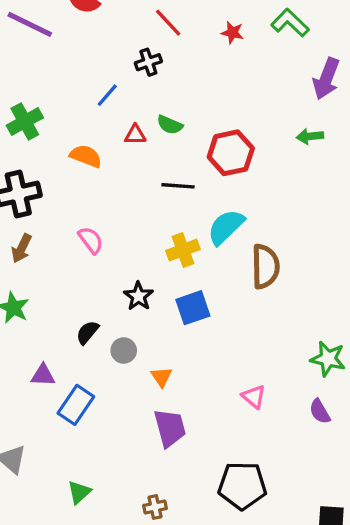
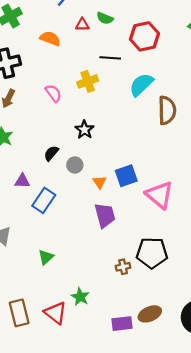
yellow cross: (183, 250) -> (88, 81), moved
blue square: (193, 308) -> (126, 176), moved
pink triangle: (254, 397) -> (159, 195), size x1.8
brown cross: (155, 507) -> (123, 267), moved

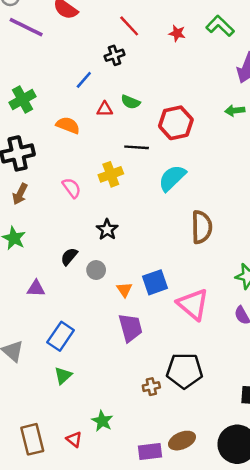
brown semicircle: (167, 110) -> (202, 227), moved
blue rectangle: (44, 200) -> (61, 336), moved
red triangle: (56, 313) -> (74, 439), size x0.6

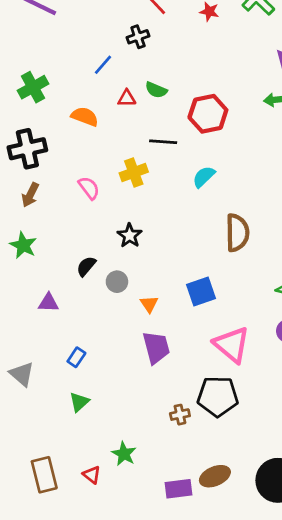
cyan semicircle: (172, 178) -> (204, 177), size x0.7
blue square: (155, 282) -> (201, 291), moved
pink triangle: (193, 304) -> (232, 345), moved
blue rectangle: (61, 336) -> (76, 357), size x0.6

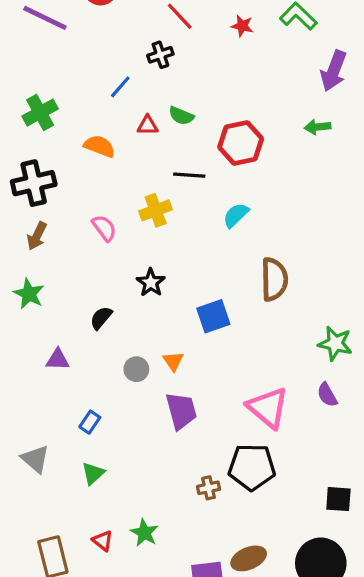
gray circle: (117, 282) -> (136, 369), moved
blue square: (201, 291) -> (213, 316), moved
gray triangle: (22, 374) -> (35, 459), moved
red triangle: (92, 475) -> (103, 541), moved

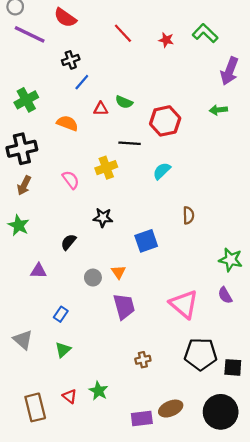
black cross: (160, 55) -> (71, 60), moved
brown semicircle: (274, 279) -> (188, 215), size x0.6
black star: (151, 283) -> (103, 218), turned -30
black pentagon: (252, 467) -> (201, 354), moved

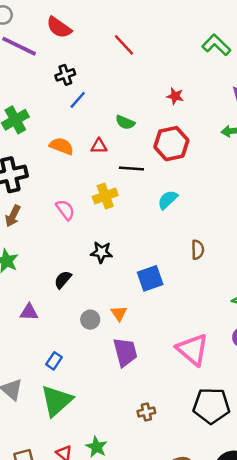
red star: (166, 40) -> (175, 96), moved
red triangle: (101, 109) -> (99, 146), moved
green triangle: (63, 350) -> (57, 401), size x1.8

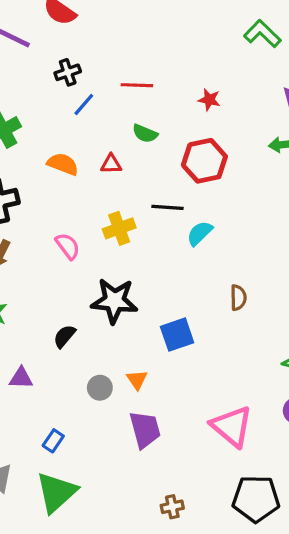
red line: (124, 45) -> (137, 85), moved, turned -45
black line: (131, 169) -> (167, 207), moved
black star: (101, 252) -> (114, 301), size x1.6

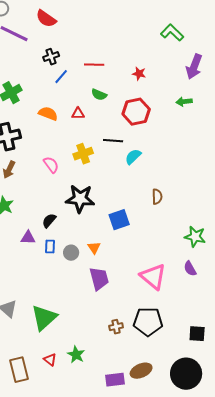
purple triangle: (21, 378) -> (28, 238), moved
blue rectangle: (53, 441) -> (50, 247), moved, turned -32
black pentagon: (256, 499) -> (148, 322), moved

